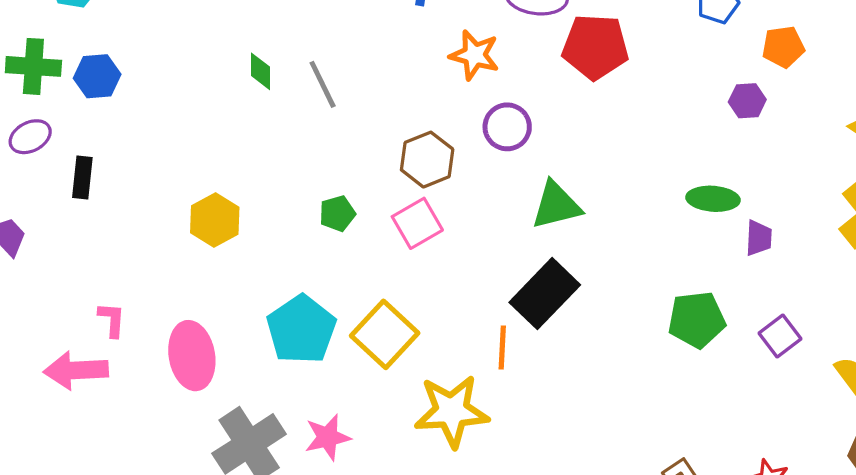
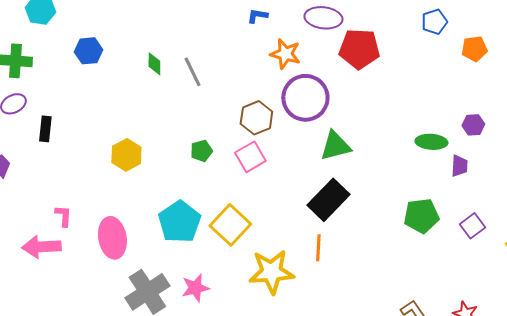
blue hexagon: (97, 76) -> (88, 51), moved
purple hexagon: (747, 101) -> (473, 125), moved
purple circle: (507, 127) -> (305, 98), size x1.6
orange line: (502, 347) -> (318, 248), moved

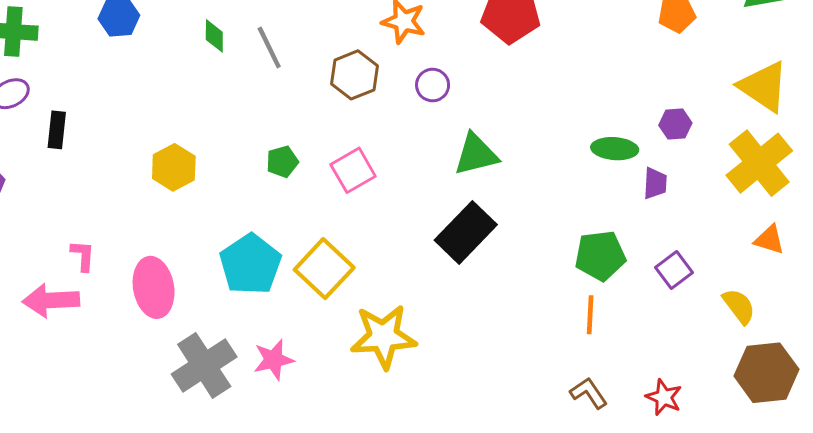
purple circle: (305, 98) -> (433, 85), size x0.5
brown hexagon: (256, 118) -> (354, 75), moved
orange line: (318, 248) -> (590, 315), moved

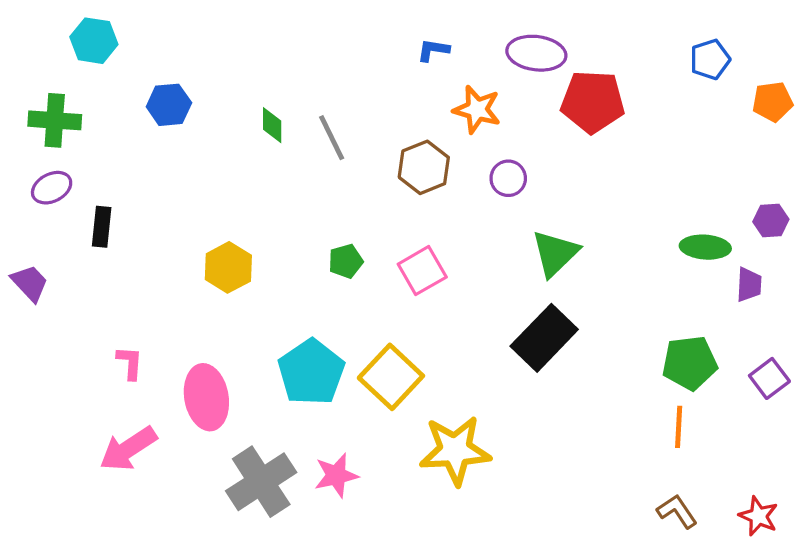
green triangle: (476, 154) -> (555, 253), turned -30
pink arrow: (51, 300) -> (128, 449), moved, turned -30

